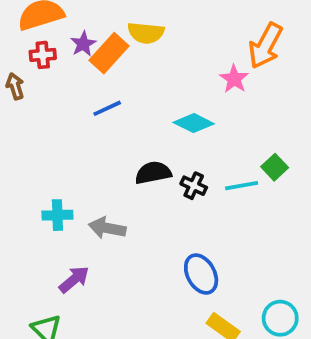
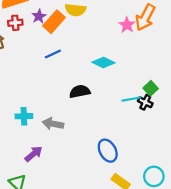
pink star: (234, 79) -> (127, 25), moved
black cross: (194, 186) -> (145, 102), moved

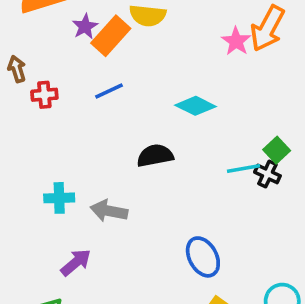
red cross: (15, 23) -> (44, 95), moved

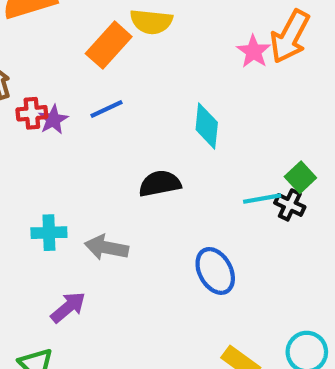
purple star: (85, 27) -> (53, 120), moved
cyan diamond: (196, 106) -> (207, 126), turned 69
blue ellipse: (203, 257) -> (215, 271), moved

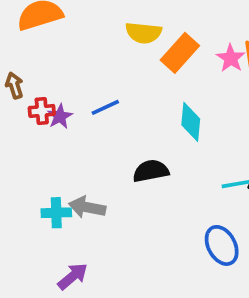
orange rectangle: (109, 45) -> (180, 53), moved
gray arrow: (107, 248) -> (87, 207), moved
blue ellipse: (215, 271) -> (222, 245), moved

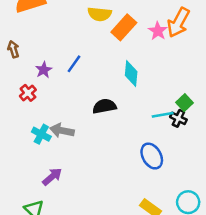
blue line: (105, 107) -> (74, 64), turned -30
red cross: (42, 111) -> (28, 93), moved, turned -35
cyan cross: (56, 213) -> (41, 134), turned 30

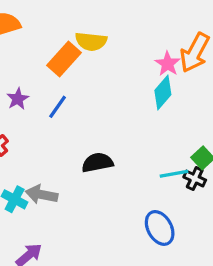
orange rectangle: (124, 27) -> (64, 59), moved
purple star: (44, 70) -> (18, 99), moved
cyan diamond: (131, 73) -> (163, 92), moved, turned 35

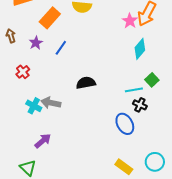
orange rectangle: (64, 59) -> (50, 18), moved
cyan diamond: (163, 92) -> (140, 49), moved
black cross: (195, 179) -> (140, 105), moved

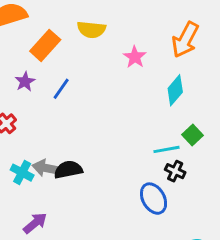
pink star: (130, 21) -> (135, 57), moved
black semicircle: (86, 83) -> (68, 170), moved

